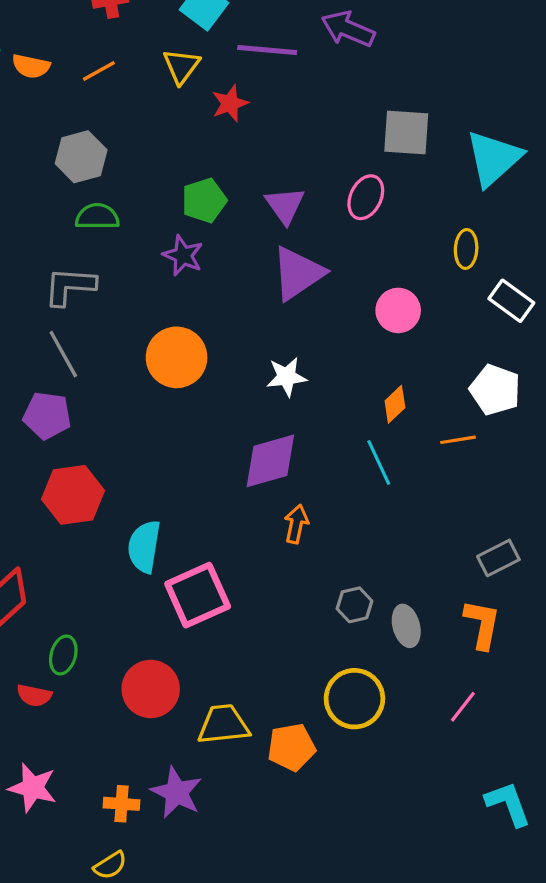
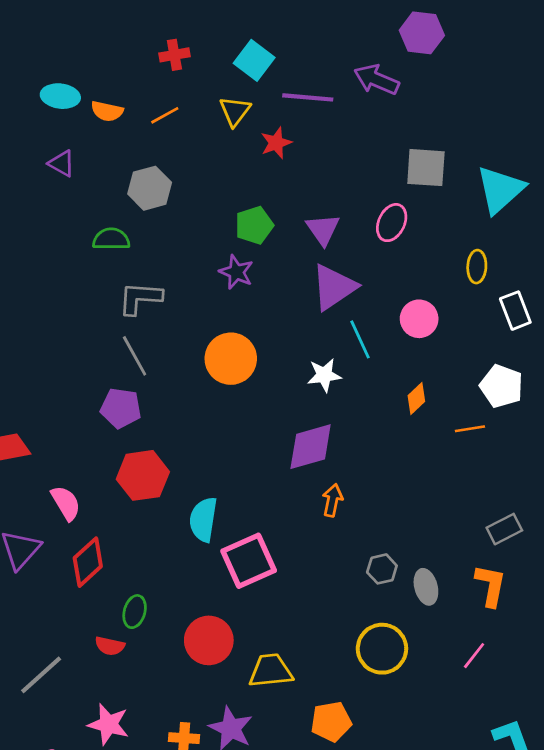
green semicircle: (97, 217) -> (111, 239), moved
white rectangle: (511, 301) -> (515, 311), turned 33
cyan line: (379, 462) -> (360, 339), moved
orange pentagon: (291, 747) -> (331, 722), moved

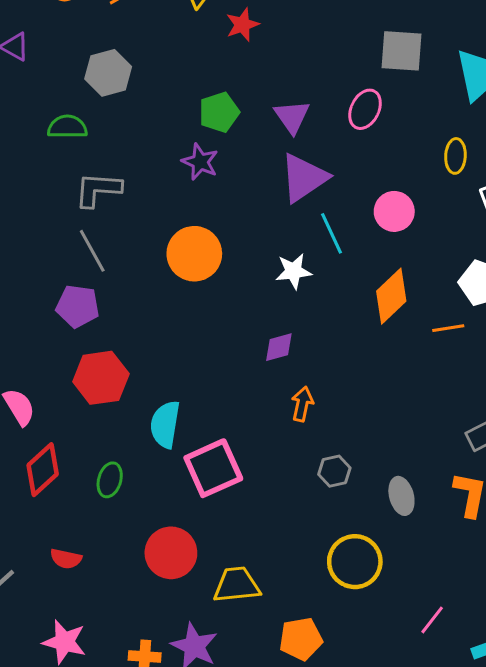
orange diamond: (416, 399) -> (391, 296), size x1.6
purple diamond: (311, 447) -> (279, 347), size x0.6
gray hexagon: (382, 569) -> (334, 471), moved
green ellipse: (135, 612) -> (110, 480), moved
pink line: (474, 656) -> (432, 620), moved

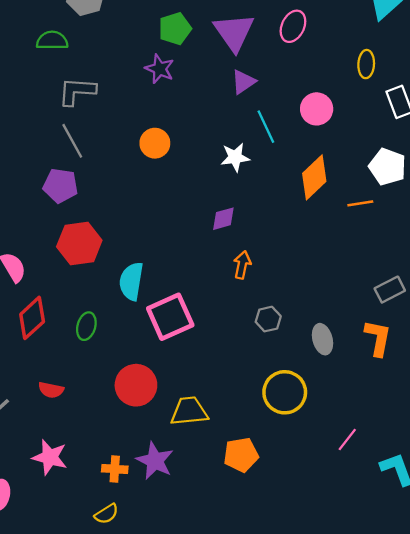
purple triangle: (292, 117) -> (234, 32), size x1.4
purple triangle: (304, 178) -> (243, 82), size x0.6
orange circle: (194, 254) -> (155, 143), size x0.7

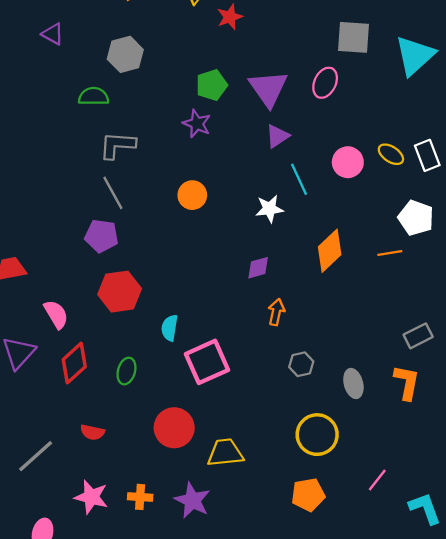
yellow ellipse: (366, 64) -> (391, 154), moved, turned -60
orange diamond: (314, 177) -> (330, 251), moved
cyan semicircle: (131, 281) -> (170, 328), size x0.7
orange pentagon: (241, 455) -> (308, 495), moved
orange cross: (115, 469) -> (140, 497), moved

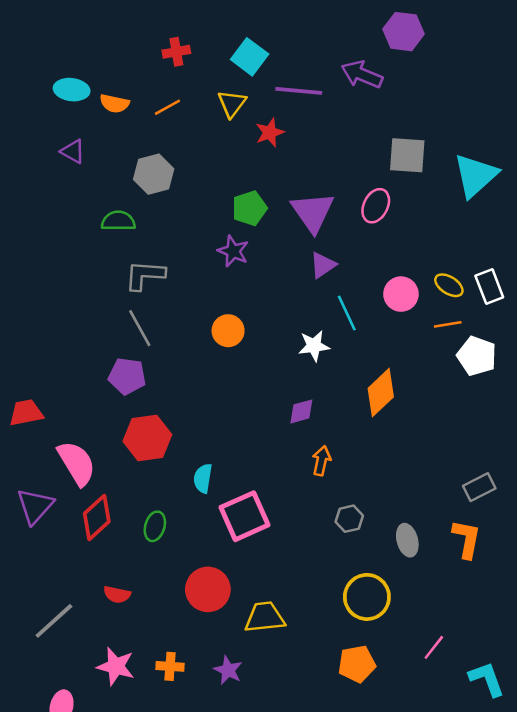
orange line: (390, 253) -> (448, 324), moved
pink semicircle: (56, 314) -> (77, 463), size x1.4
purple star: (192, 500) -> (228, 670), size x0.7

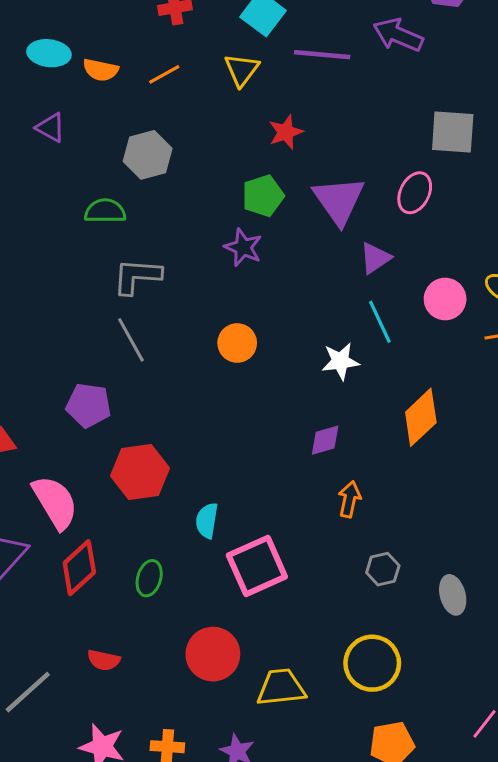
red star: (270, 133) -> (286, 132), moved
purple triangle: (323, 265) -> (375, 258), moved
purple pentagon: (127, 376) -> (88, 405), moved
yellow circle: (367, 597) -> (372, 663), moved

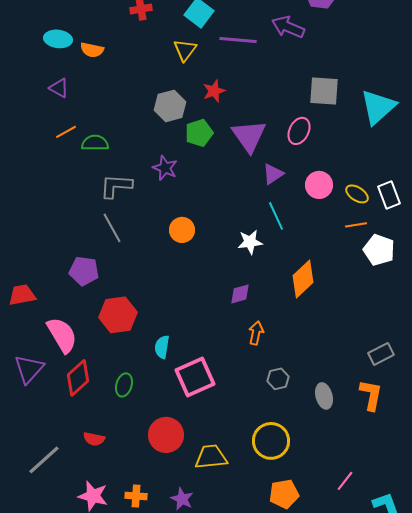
orange line: (164, 74) -> (66, 132), moved
gray hexagon: (148, 155) -> (170, 106), moved
purple star: (243, 247) -> (165, 168), moved
pink circle: (445, 299) -> (319, 185), moved

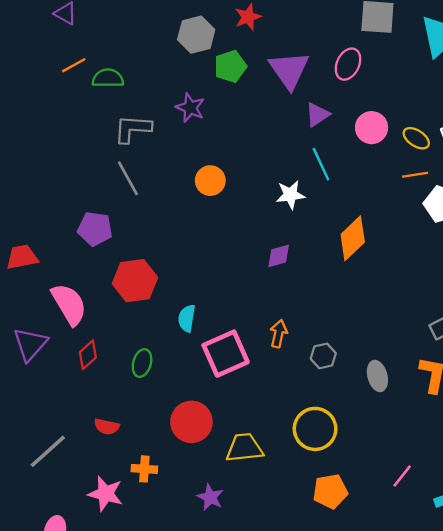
orange arrow: (256, 333) -> (279, 334), moved
red diamond: (78, 378) -> (88, 355), size x0.7
orange cross: (136, 496) -> (144, 469), moved

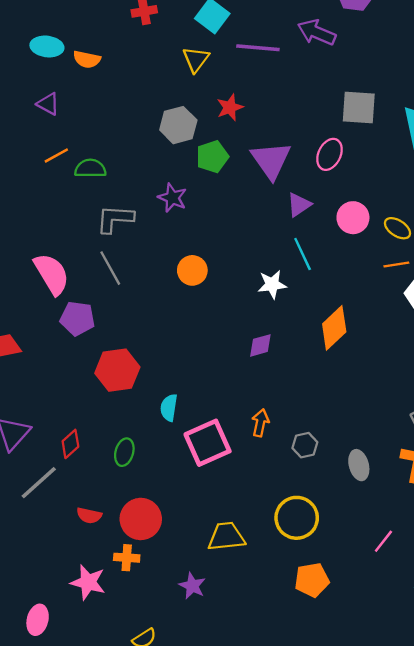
pink semicircle: (69, 304) -> (52, 274), moved
red circle: (191, 422) -> (141, 519), moved
gray line: (48, 451) -> (39, 483), moved
pink line: (402, 476) -> (383, 541), moved

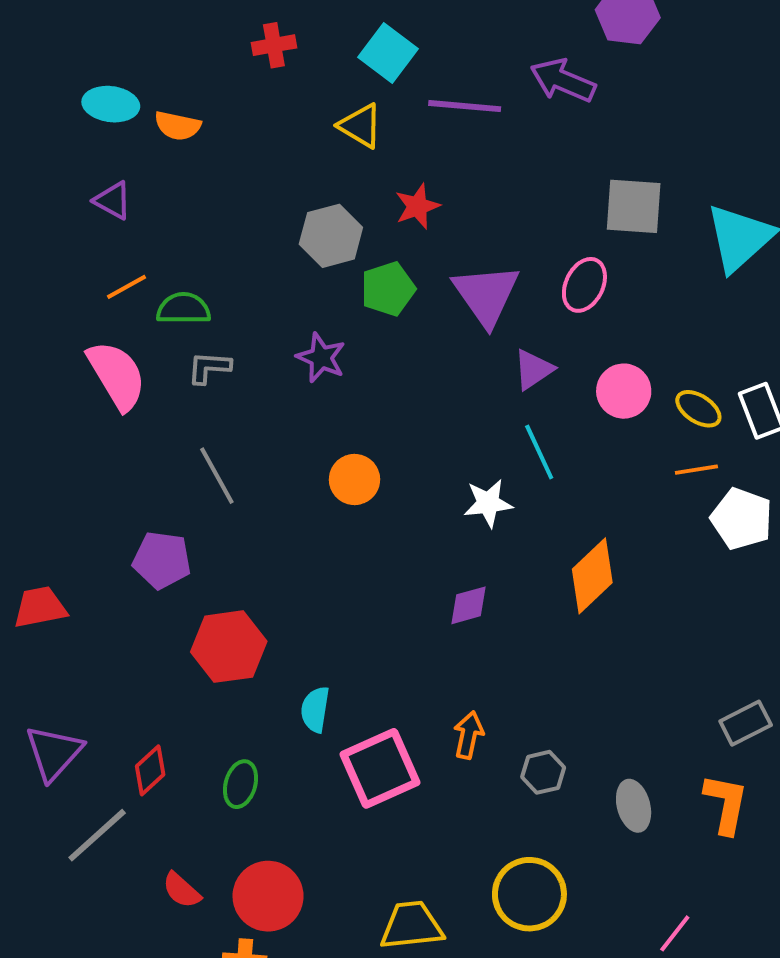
yellow triangle: (196, 59) -> (360, 126), turned -36
gray L-shape: (115, 219) -> (209, 367), moved, size x0.7
pink semicircle: (52, 274) -> (117, 375), moved
red semicircle: (89, 515) -> (182, 890), turned 30

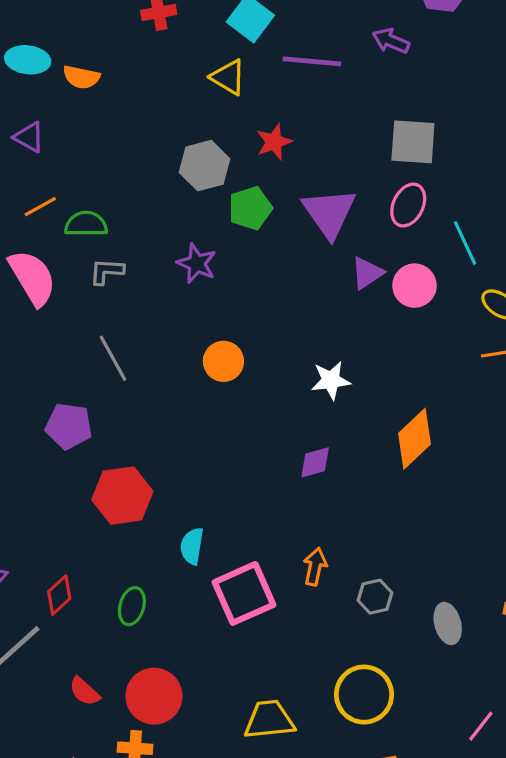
purple arrow: (563, 81) -> (391, 41), size x0.7
gray square: (634, 206) -> (413, 142), moved
pink circle: (624, 391) -> (415, 286), moved
cyan line: (539, 452) -> (465, 243), moved

